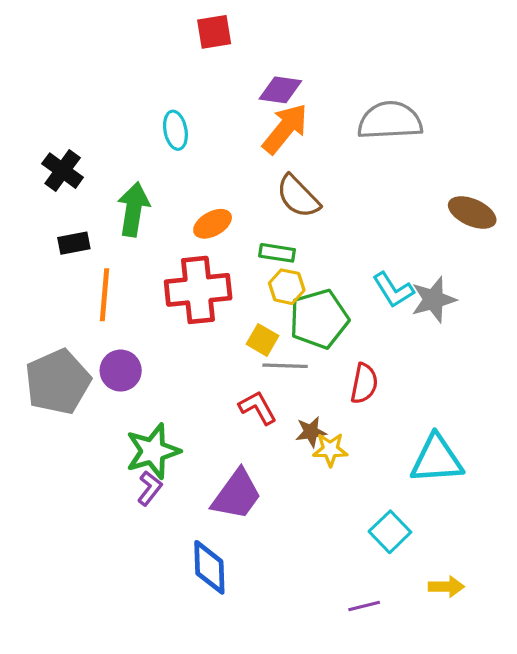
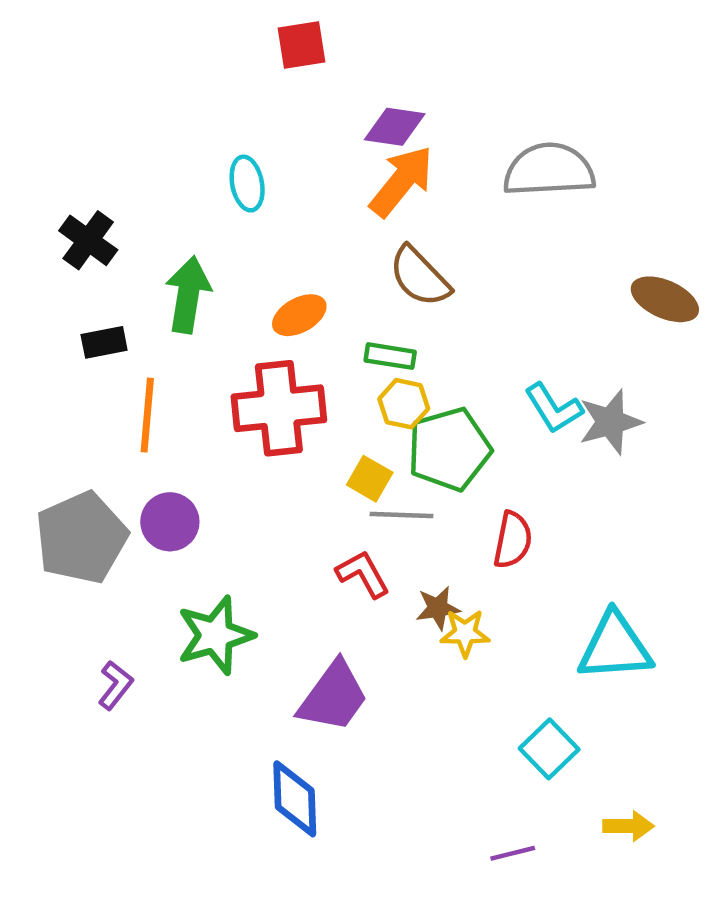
purple L-shape: (150, 488) -> (115, 685), moved

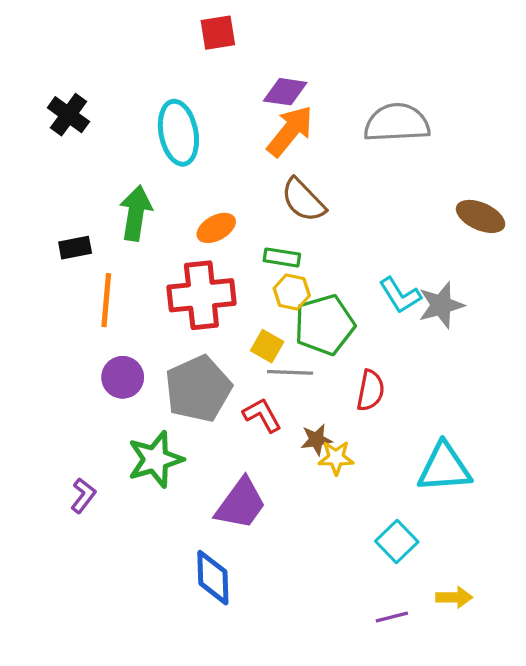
cyan ellipse: (247, 184) -> (178, 133), size x1.6
black cross: (88, 240) -> (68, 115), moved
gray pentagon: (81, 538) -> (198, 389), moved
purple line: (513, 853) -> (392, 617), moved

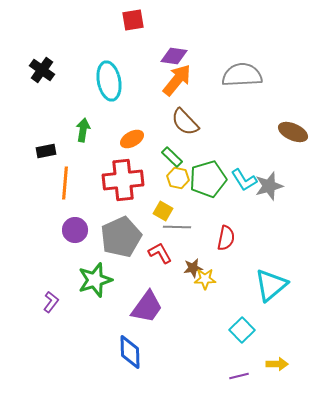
green arrow: (136, 213) -> (83, 130), size x0.7
green rectangle: (282, 257) -> (172, 157), turned 35
green pentagon: (325, 325) -> (208, 179), moved
cyan triangle: (444, 468) -> (271, 285), turned -36

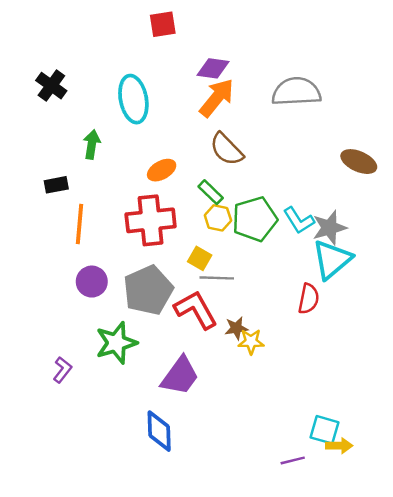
green arrow: (83, 130) -> (92, 144), moved
red semicircle: (226, 238) -> (309, 299), moved
red L-shape: (160, 253) -> (196, 310), size x1.5
cyan triangle: (271, 285) -> (332, 260), moved
cyan square: (242, 330) -> (325, 430), moved, turned -30

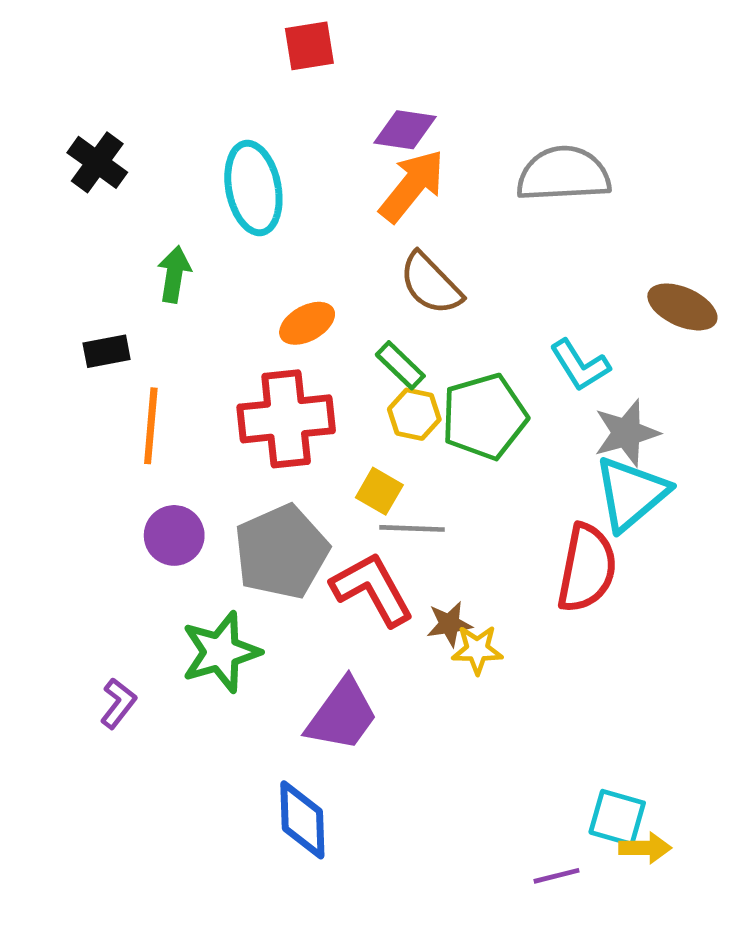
cyan L-shape: (299, 220) -> (580, 365), moved
red semicircle: (309, 299) -> (587, 568), size x1.5

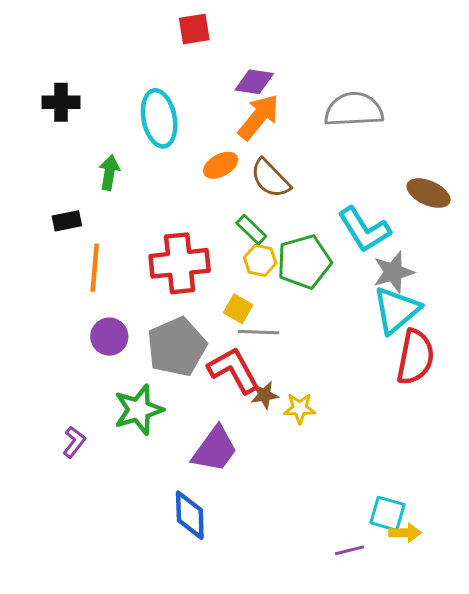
black cross: (97, 162) -> (61, 102), turned -36
orange ellipse: (307, 323) -> (221, 165), moved
cyan L-shape: (580, 365) -> (364, 230), size x1.4
red semicircle: (587, 568) -> (415, 357), moved
brown star: (449, 624) -> (265, 395), moved

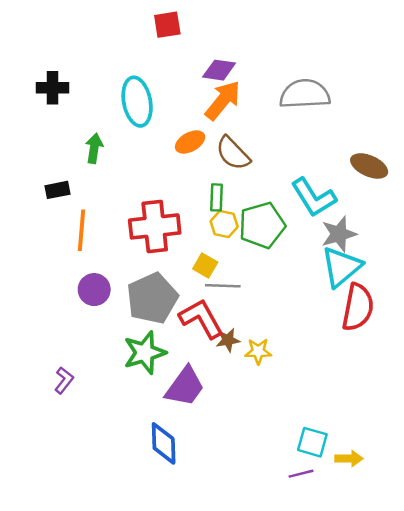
green rectangle: (251, 230) -> (217, 197), turned 48
green star: (139, 410) -> (145, 353), moved
cyan square: (388, 514) -> (312, 442), moved

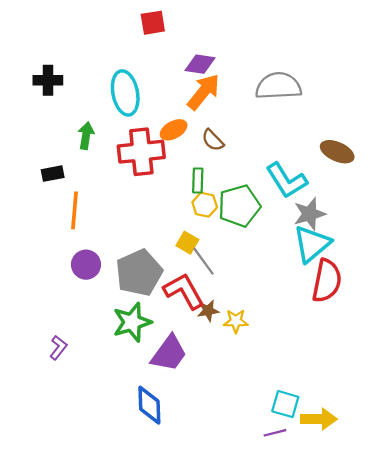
brown semicircle: (233, 153) -> (213, 140), size x0.7
red cross: (155, 226) -> (141, 152), moved
gray line: (223, 286) -> (204, 261), turned 52
yellow arrow: (349, 459) -> (319, 419), size x1.4

